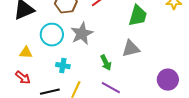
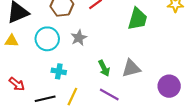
gray star: (82, 34) -> (79, 38), size x0.7
gray triangle: (131, 49) -> (131, 68), moved
yellow triangle: (26, 53) -> (12, 41), moved

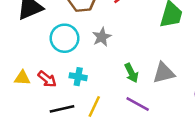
yellow triangle: (12, 41) -> (22, 78), moved
red arrow: (17, 84) -> (47, 79), moved

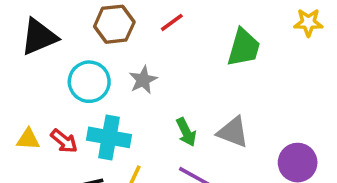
gray triangle: (164, 73) -> (233, 132), turned 35
cyan cross: (78, 77) -> (109, 137), size x1.6

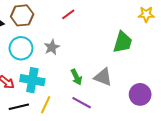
brown hexagon: (114, 24) -> (22, 15), moved
green trapezoid: (244, 48) -> (123, 42), moved

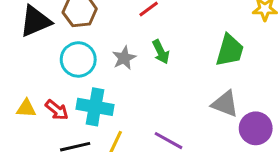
green arrow: (76, 77) -> (161, 52), moved
gray triangle: (103, 77) -> (225, 104), moved

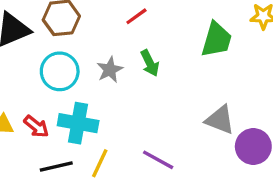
green trapezoid: (230, 50) -> (217, 40), moved

